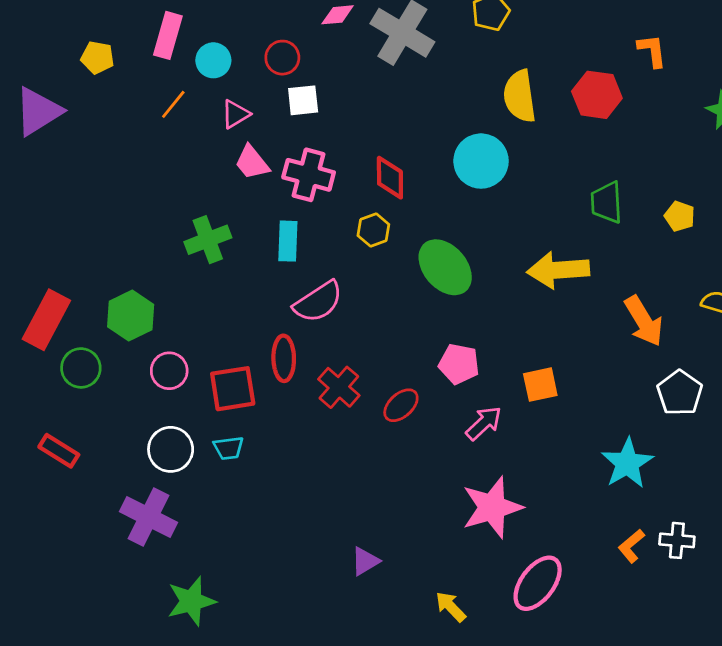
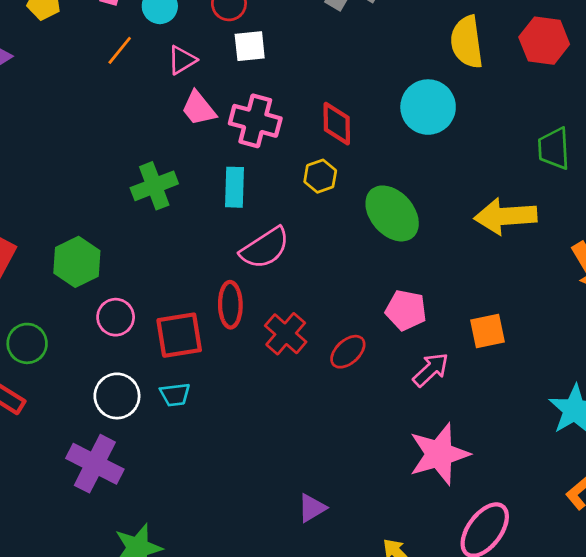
green circle: (81, 368) -> (27, 343), moved

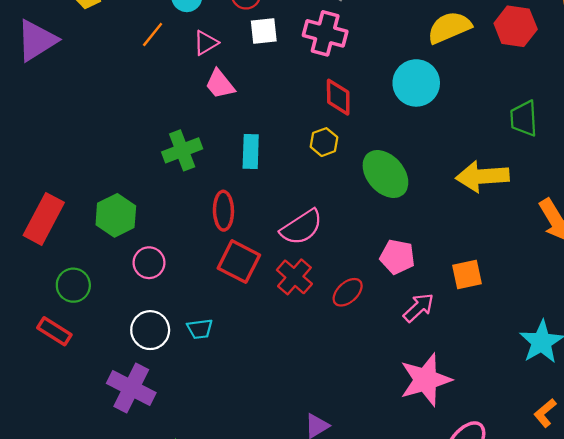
yellow semicircle: (467, 42) -> (449, 27), turned 75
pink cross: (255, 121) -> (325, 33), moved
pink semicircle: (265, 248) -> (302, 227), moved
red ellipse: (230, 305) -> (223, 211), moved
red square: (179, 335) -> (239, 262), moved, turned 36

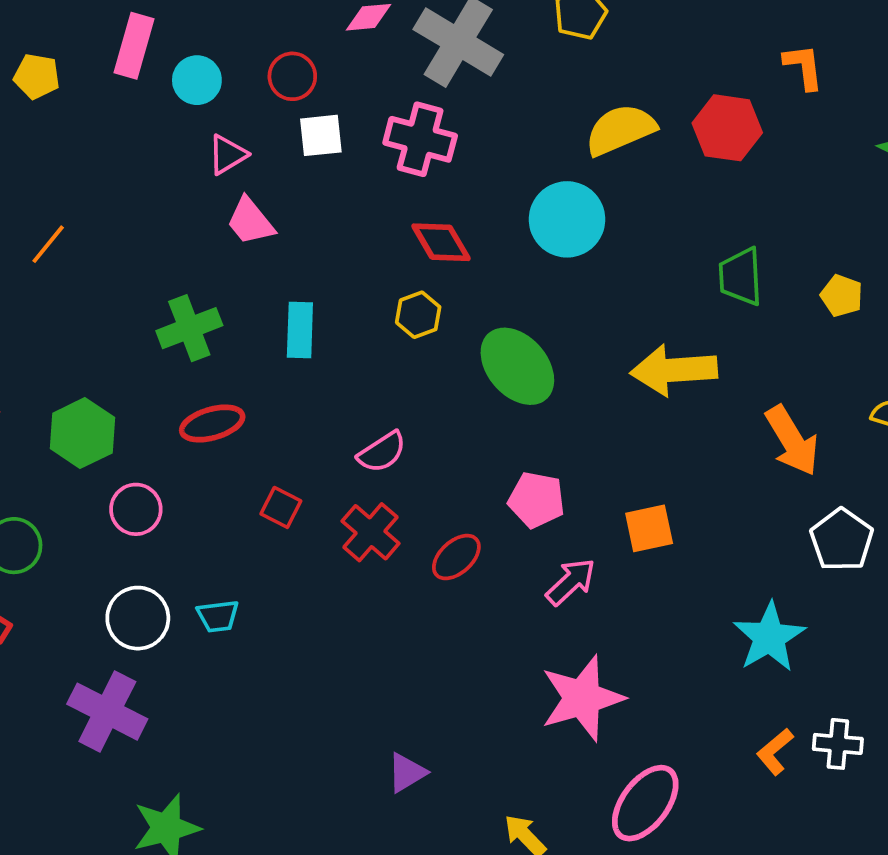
orange line: (153, 34) -> (48, 244), moved
red diamond: (338, 97) -> (441, 242), turned -30
red ellipse: (223, 211) -> (212, 423), moved, turned 75
pink semicircle: (302, 227) -> (382, 452), size x0.7
red square: (239, 262) -> (281, 507), size x0.6

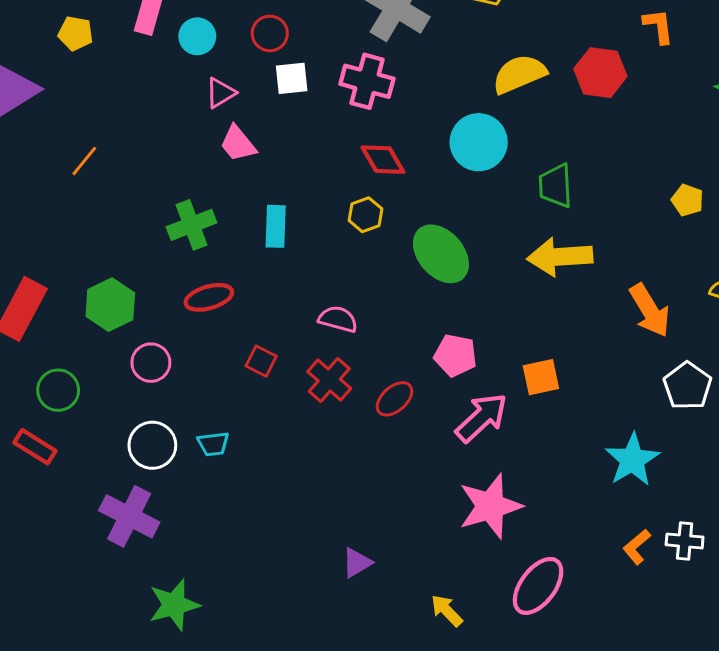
green trapezoid: (741, 277) -> (555, 186), moved
pink semicircle: (382, 452) -> (338, 319), turned -132
pink arrow: (571, 582) -> (482, 418), size x1.4

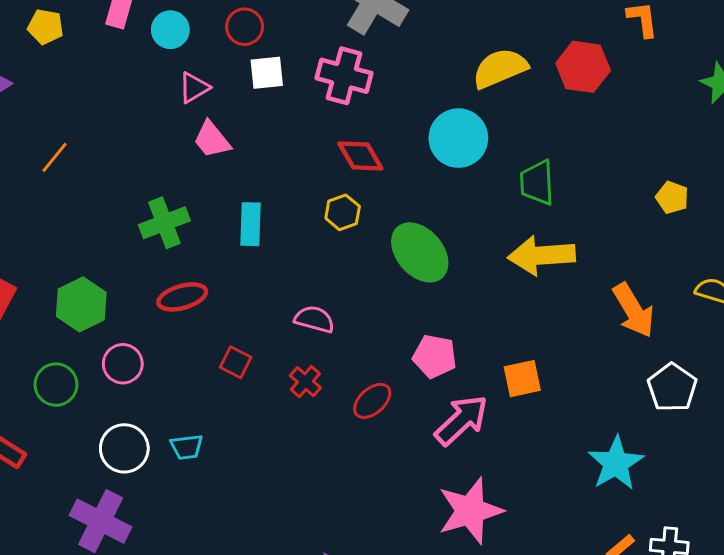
red cross: (329, 380) -> (305, 382), size x0.7
green circle: (58, 390) -> (56, 385), moved

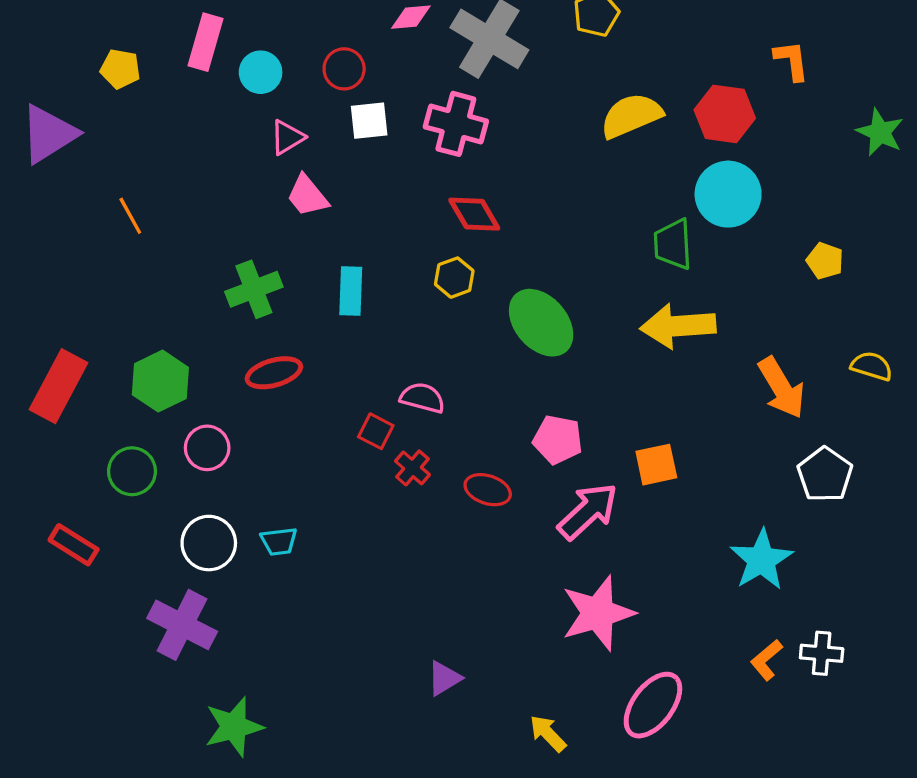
cyan circle: (458, 138) -> (728, 194), moved
orange line: (54, 157) -> (130, 216), turned -68
red square: (236, 362) -> (376, 431), moved
red ellipse: (372, 401) -> (488, 490), turned 60

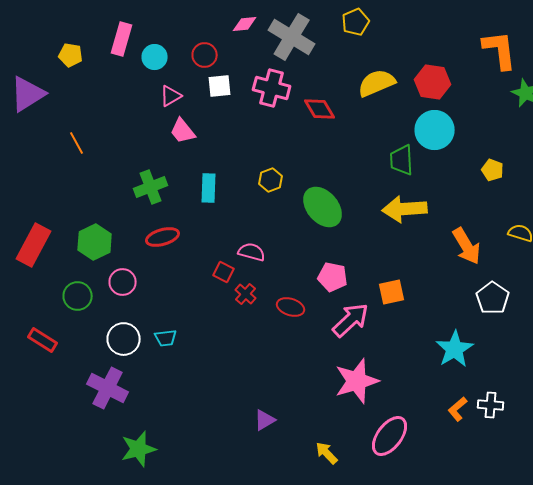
orange L-shape: (792, 61) -> (500, 50), moved, size x1.6
red diamond: (474, 214) -> (320, 109), moved

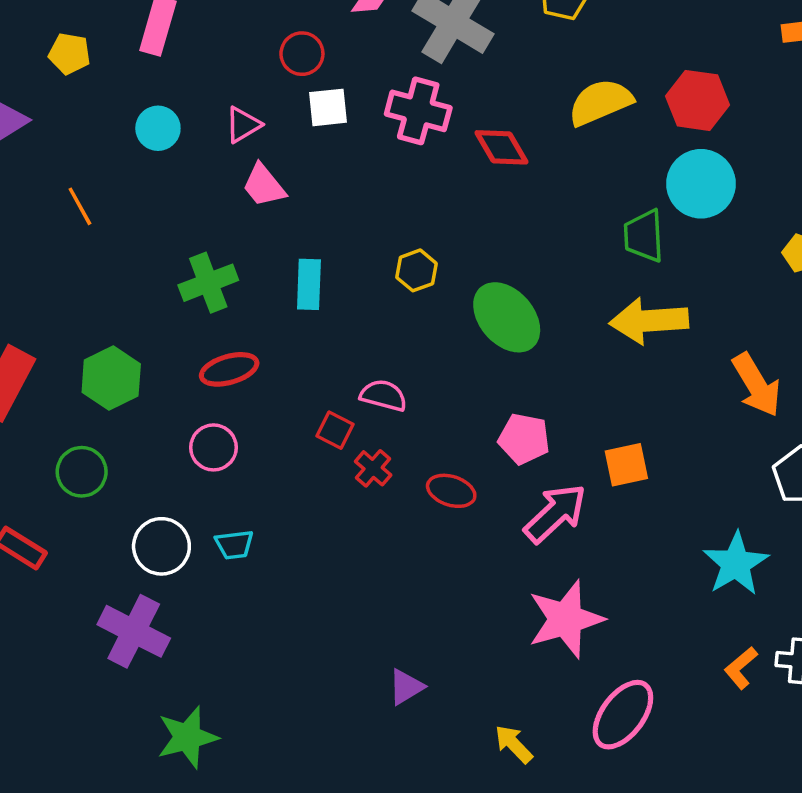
cyan circle: (155, 57) -> (158, 128), moved
pink circle: (123, 282) -> (213, 447), moved

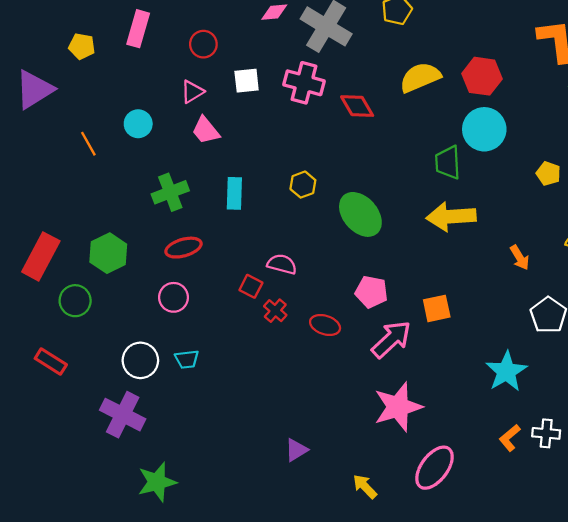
red circle: (302, 54) -> (203, 44), moved
cyan circle: (158, 128) -> (138, 124), moved
orange arrow: (757, 385) -> (520, 258), size x0.6
green circle: (82, 472) -> (75, 301), moved

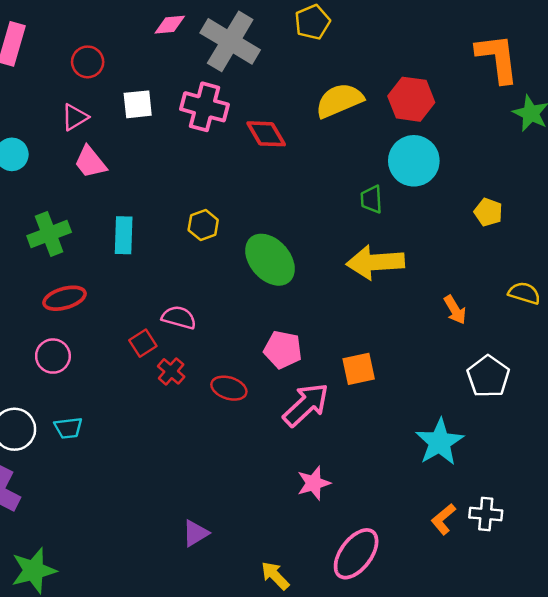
green trapezoid: (448, 162) -> (371, 199), size x0.7
red square: (251, 286) -> (143, 343), turned 30
pink star: (398, 407) -> (314, 483), size x0.6

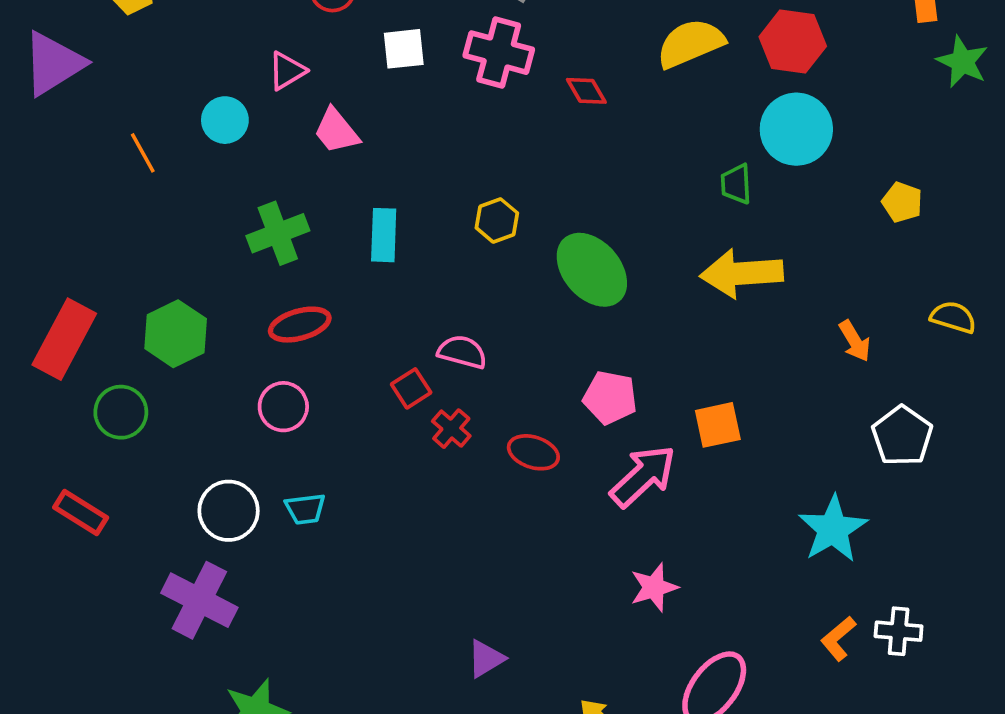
pink triangle: (75, 117) -> (287, 71), moved
red diamond: (266, 134) -> (586, 91), size x0.7

